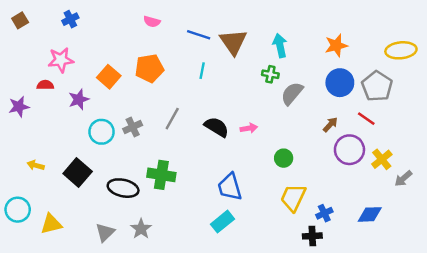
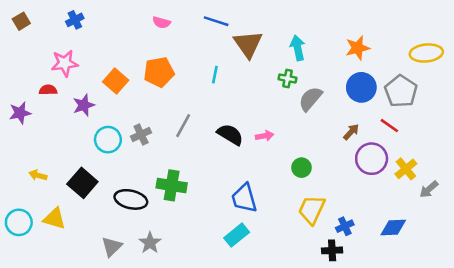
blue line: (199, 35) -> (216, 21), moved
yellow triangle: (51, 224) -> (54, 219), moved, turned 30

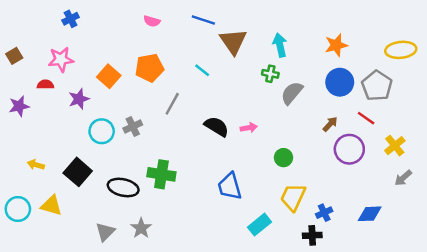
brown square: (21, 21) -> (14, 56), moved
cyan line: (215, 75) -> (202, 70), turned -63
gray line: (183, 126) -> (172, 104), moved
yellow cross: (406, 169) -> (395, 146), moved
cyan rectangle: (237, 235) -> (260, 225), moved

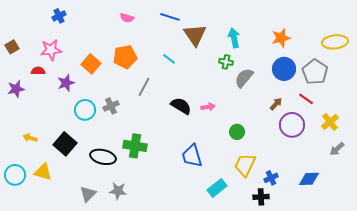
gray star: (141, 228) -> (118, 191), turned -30

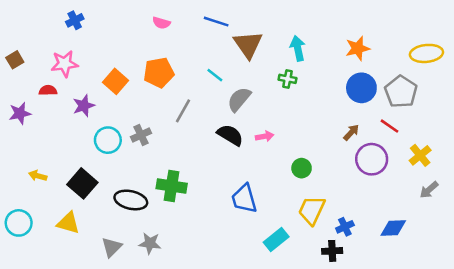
gray semicircle: (244, 78) -> (239, 99), moved
yellow triangle: (43, 172) -> (68, 223), moved

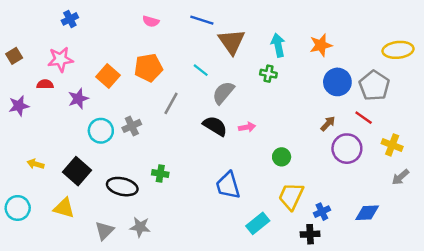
orange star: (358, 48) -> (321, 45), moved
yellow cross: (420, 155) -> (392, 145), turned -30
green cross: (172, 186) -> (160, 174), size x0.6

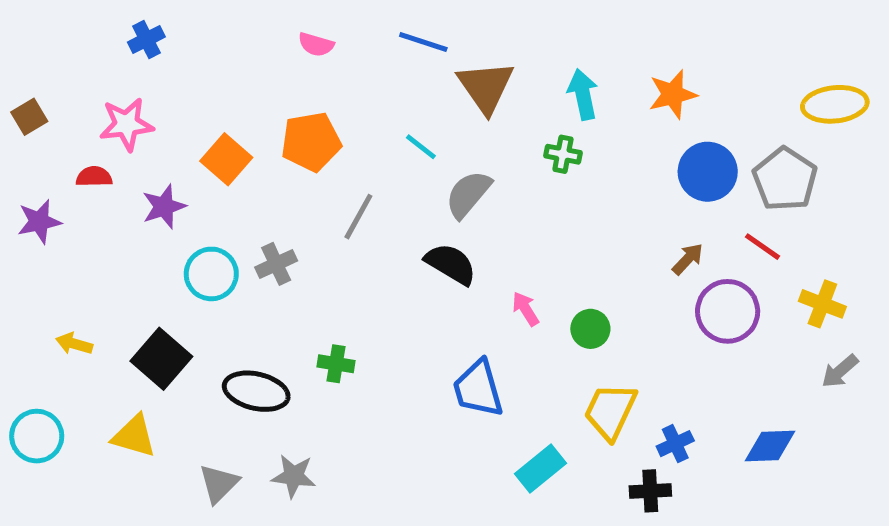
pink arrow: (247, 127) -> (526, 309), moved, turned -112

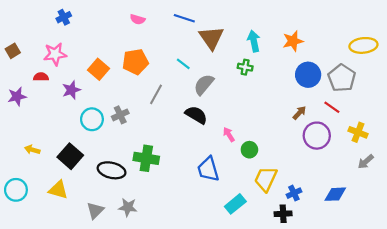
green circle: (590, 329) -> (249, 150), moved
green cross: (336, 364) -> (146, 158), size x1.6

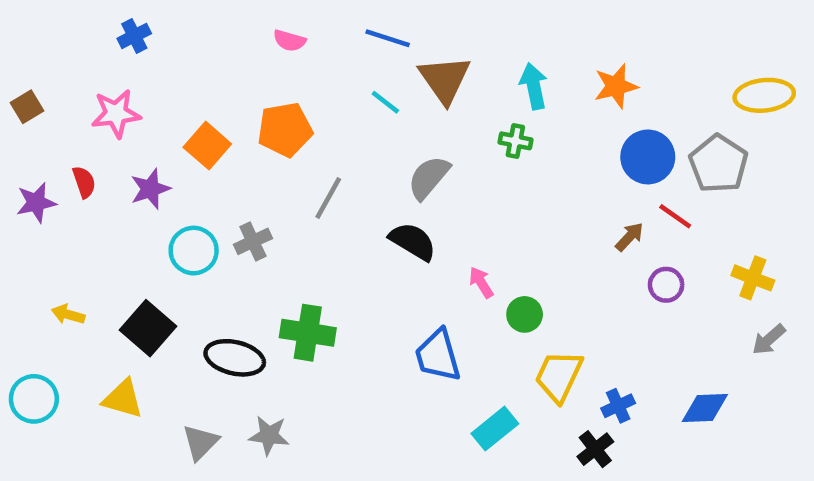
cyan line: (183, 64) -> (385, 102), moved
red semicircle: (41, 77) -> (84, 182), moved, turned 72
red line: (332, 107) -> (675, 216), moved
purple circle: (317, 136) -> (666, 285), size x0.6
black cross: (283, 214) -> (595, 449), turned -35

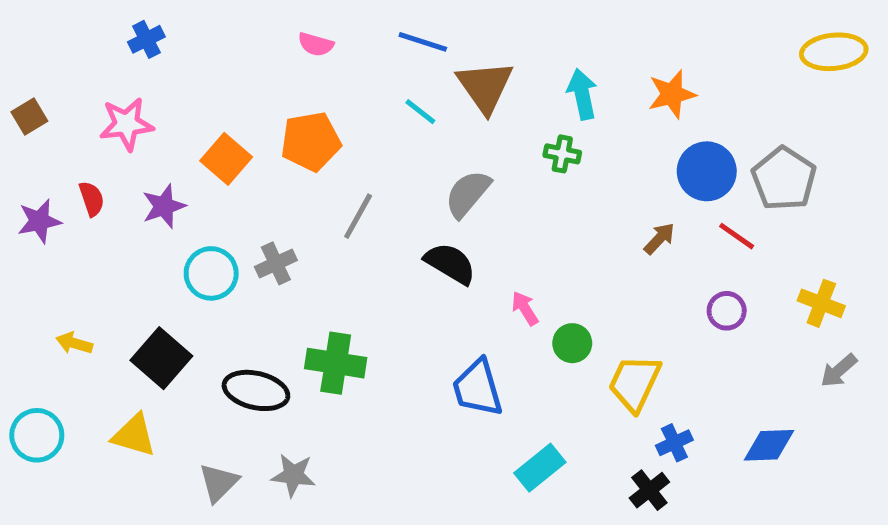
yellow ellipse: (764, 95) -> (834, 52), moved
brown arrow: (630, 237) -> (659, 239), moved
yellow trapezoid: (559, 376) -> (635, 383), moved

